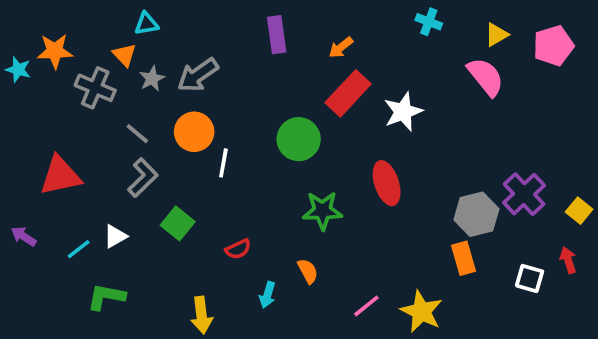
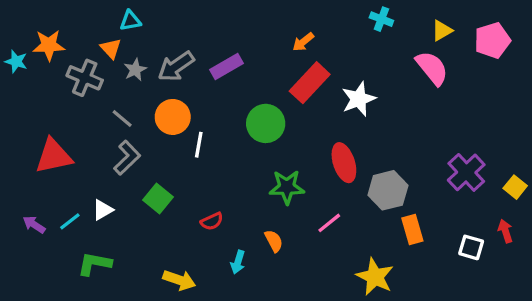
purple rectangle: (277, 35) -> (227, 66), moved, turned 68
gray hexagon: (476, 214) -> (388, 190), moved
purple arrow: (24, 236) -> (34, 225), moved
pink line: (366, 306) -> (329, 223), moved
yellow arrow: (201, 315) -> (179, 280), turned -64

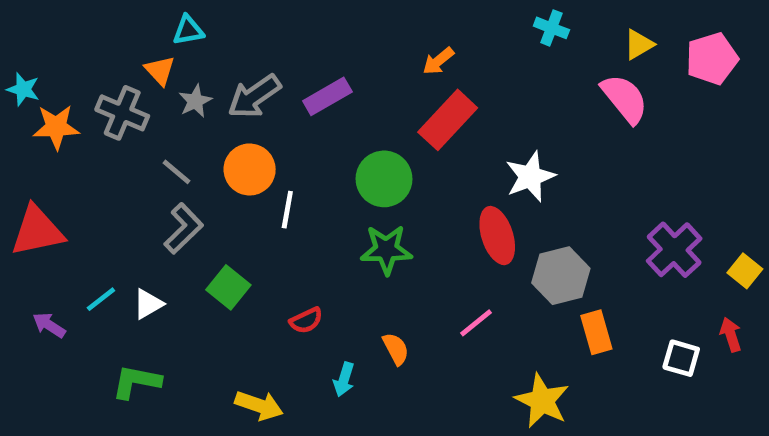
orange star: (49, 45) -> (56, 127), moved
white star: (359, 99) -> (530, 177), moved
red triangle: (54, 156) -> (37, 231), moved
green star: (287, 187) -> (386, 250), moved
cyan line: (70, 221) -> (101, 299), moved

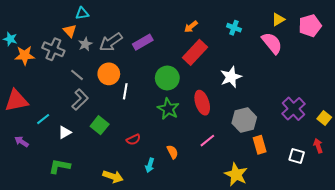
cyan cross: (551, 28) -> (234, 28), moved
red ellipse: (497, 236) -> (202, 103), moved
green star: (386, 250) -> (168, 109), turned 30
cyan line: (101, 299) -> (43, 119), moved

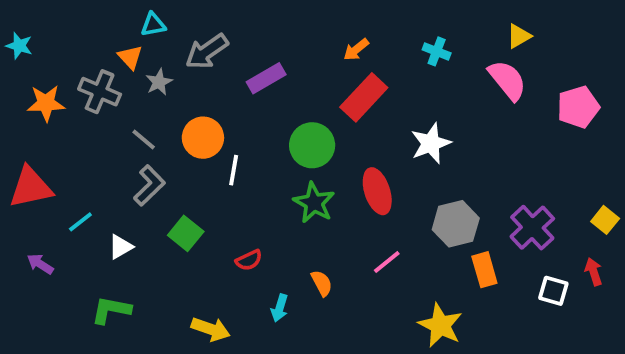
pink pentagon: (310, 26) -> (578, 107), moved
cyan star: (10, 39) -> (19, 46), moved
gray arrow: (111, 42) -> (207, 51), moved
purple cross: (294, 109) -> (532, 228), moved

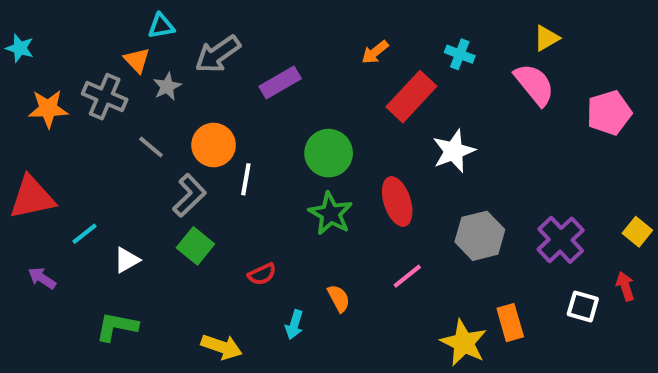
red rectangle: (364, 97) -> (411, 97), moved
gray L-shape: (149, 185) -> (189, 195), moved
orange rectangle: (484, 270) -> (510, 323), moved

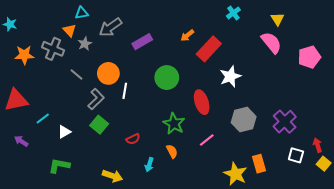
yellow triangle: (547, 38) -> (277, 19), turned -32
orange arrow: (375, 52) -> (187, 35), moved
cyan cross: (460, 54) -> (233, 13), moved, turned 32
green star: (331, 214) -> (174, 124), moved
yellow square: (637, 232) -> (324, 164), moved

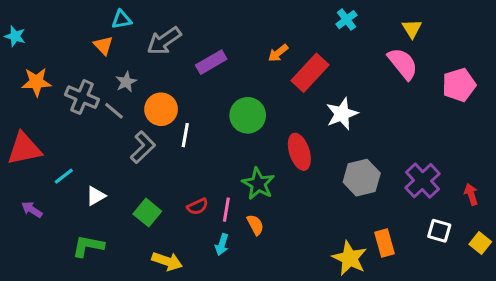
gray star: (85, 44) -> (126, 82), moved
gray cross: (53, 49) -> (82, 97), moved
green square: (99, 125) -> (147, 213), moved
pink line: (207, 140) -> (226, 210), moved, turned -42
red arrow: (317, 145) -> (471, 194), moved

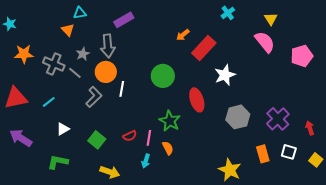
gray arrow: (164, 41) -> (108, 46), moved, turned -60
purple rectangle: (211, 62) -> (124, 20), moved
cyan line: (64, 176) -> (49, 102), moved
purple arrow: (32, 210) -> (21, 138), size x1.6
orange rectangle: (384, 243) -> (263, 154), moved

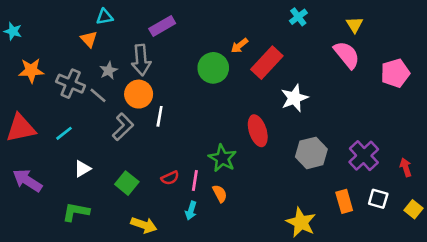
green circle: (163, 76) -> (213, 68), moved

